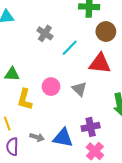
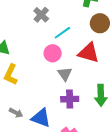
pink circle: (51, 87) -> (53, 53), moved
purple cross: (91, 127) -> (70, 99), moved

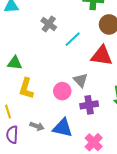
pink circle: (53, 53) -> (62, 91), moved

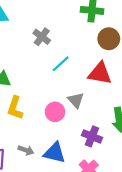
cyan line: (73, 39) -> (61, 64), moved
purple cross: (89, 105) -> (92, 136), moved, turned 30

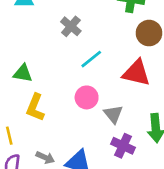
gray triangle: (76, 100) -> (113, 114), moved
pink circle: (55, 112) -> (87, 97), moved

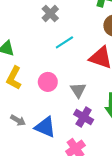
pink circle: (87, 97) -> (48, 82), moved

